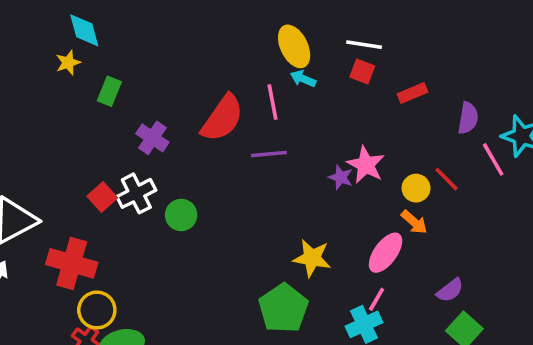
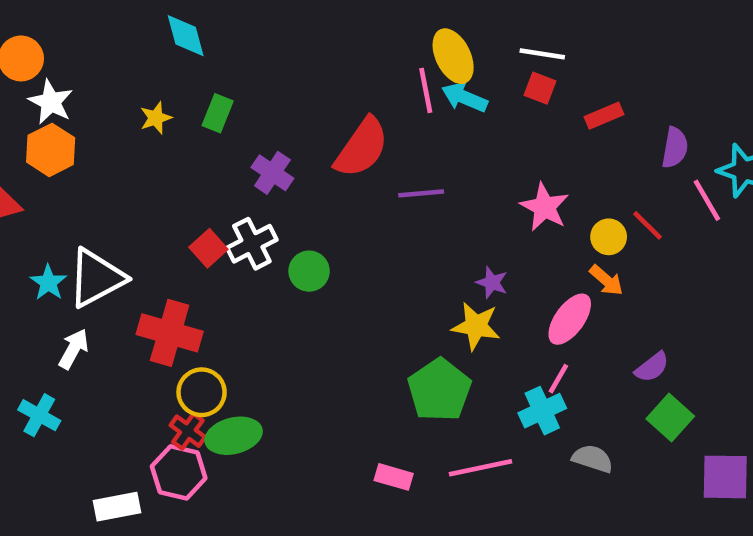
yellow star: (68, 63) -> (156, 118), moved
cyan arrow: (303, 79) -> (465, 97), size x1.4
pink line: (273, 102) -> (426, 90), moved
purple star: (341, 177) -> (492, 283), moved

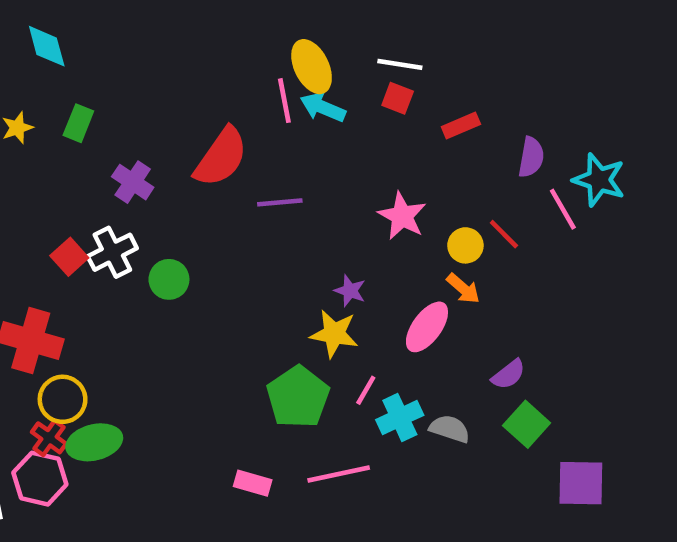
pink line: (558, 379) -> (366, 390), moved
gray semicircle: (593, 459) -> (450, 429), moved

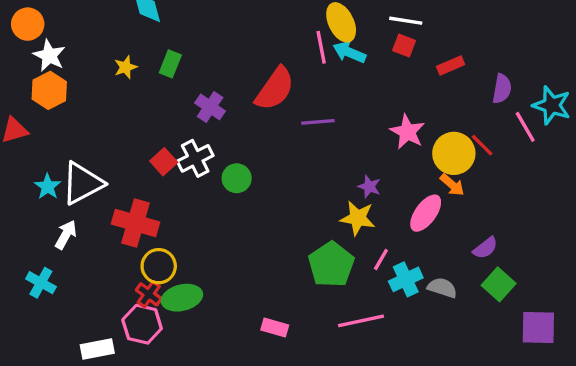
yellow circle: (465, 245) -> (454, 153), size x1.6
pink rectangle: (253, 483) -> (275, 327), moved

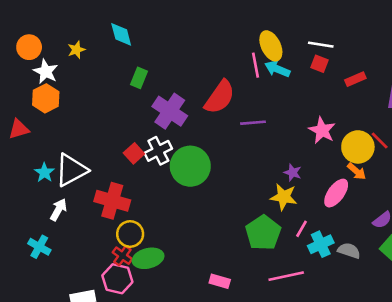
yellow star: (126, 67) -> (76, 50), moved
purple cross: (210, 107) -> (170, 111), size x1.5
green circle: (237, 178) -> (190, 166), size x1.8

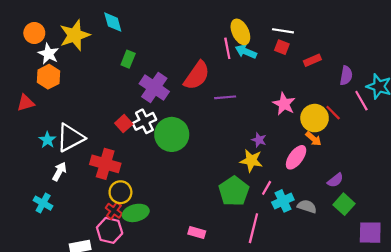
yellow star: (76, 50) -> (75, 35), size x2.0
pink line: (286, 276) -> (253, 228), turned -64

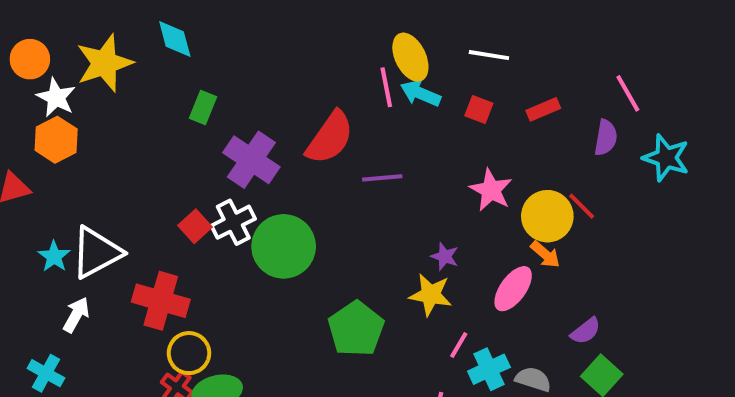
red square: (282, 47) -> (479, 109), moved
pink line: (361, 101) -> (628, 93), moved
green pentagon: (234, 191) -> (356, 329), moved

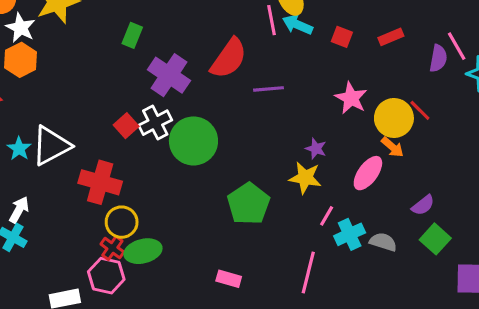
pink line: (628, 93) -> (457, 46), moved
white arrow: (76, 315) -> (19, 210), moved

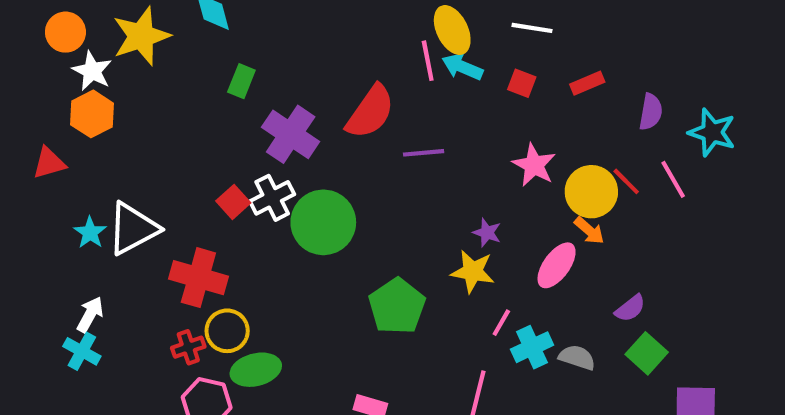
pink line: (457, 46) -> (673, 179), moved
red cross: (112, 248) -> (188, 347), moved, turned 35

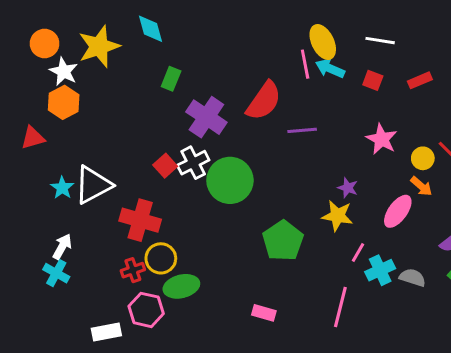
yellow circle: (591, 192) -> (423, 158), size x0.6

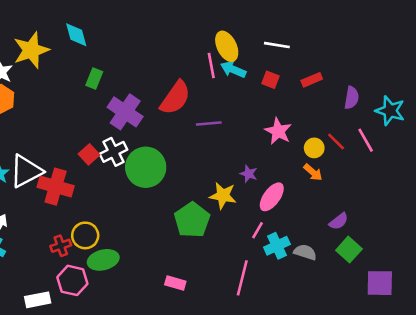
pink ellipse: (398, 211) -> (272, 197), moved
yellow star: (337, 216) -> (223, 196), moved
red cross: (140, 220) -> (56, 187), moved

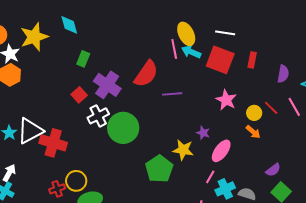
red square: (270, 80) -> (220, 60), size x2.0
red rectangle: (312, 80) -> (252, 60), turned -56
red square: (89, 154) -> (79, 95), moved

